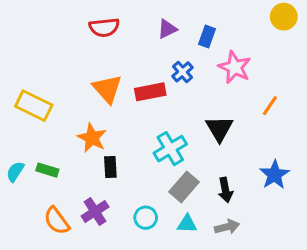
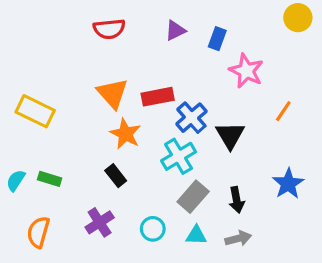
blue cross: (182, 72) -> (191, 118), moved, size x1.4
orange star: (92, 138) -> (125, 134), moved
black rectangle: (110, 167) -> (116, 176), turned -35
orange semicircle: (57, 221) -> (38, 232), moved, turned 52

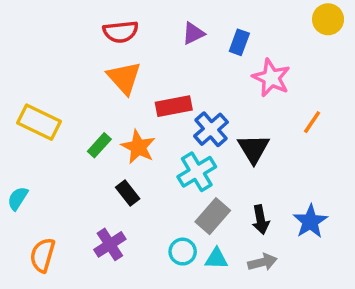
orange triangle: (112, 93) -> (124, 78), moved
green rectangle: (50, 179) -> (99, 145), moved, turned -65
blue star: (288, 184) -> (310, 221), moved
cyan circle: (153, 229) -> (183, 252), moved

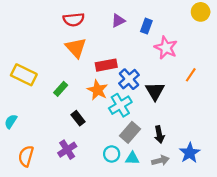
orange star: (138, 147) -> (98, 90), moved
blue star: (310, 221) -> (190, 153), moved

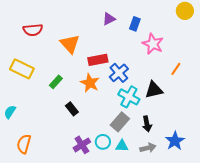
red semicircle: (74, 20) -> (33, 30), moved
black triangle: (155, 91) -> (154, 90), moved, turned 48
cyan cross: (120, 105) -> (129, 97), moved, turned -30
purple cross: (67, 150) -> (82, 145), moved

